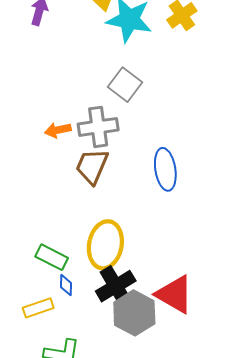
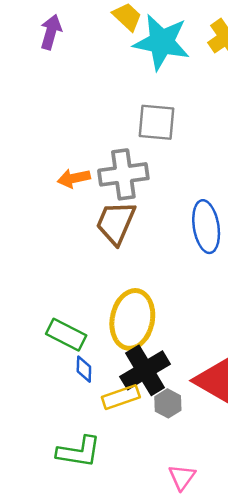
gray square: (125, 85) -> (156, 122), turned -32
yellow rectangle: (38, 308) -> (121, 397), moved
gray hexagon: (134, 313) -> (168, 403), size x0.5

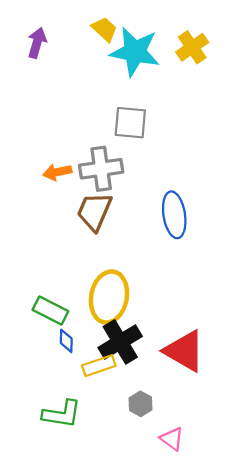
gray hexagon: (168, 403) -> (140, 404), moved
pink triangle: (182, 477) -> (172, 439), moved, turned -30

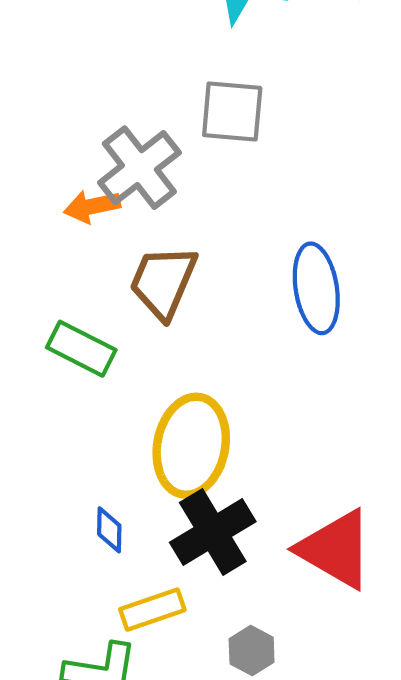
gray cross: (101, 169) -> (139, 168), moved, turned -30
green rectangle: (50, 310) -> (81, 349), moved
yellow rectangle: (99, 366) -> (152, 610), moved

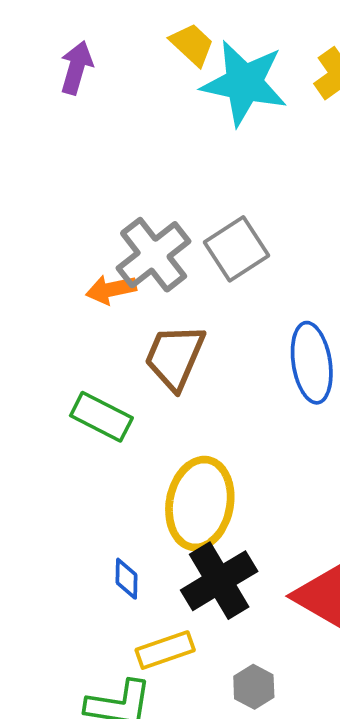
gray square: (232, 112) -> (236, 249), moved, turned -38

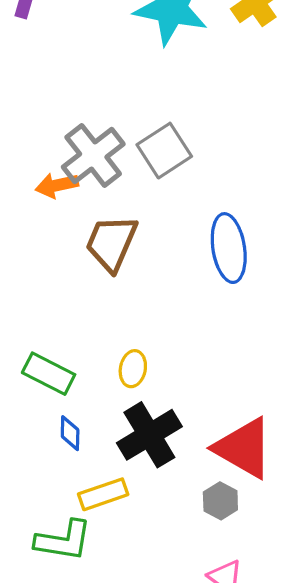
green rectangle: (101, 417) -> (49, 374), moved
yellow ellipse: (200, 504) -> (133, 369), size x0.5
gray hexagon: (254, 687) -> (220, 501), moved

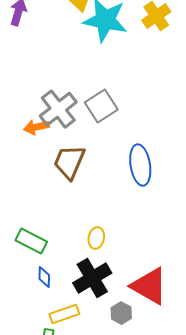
yellow ellipse: (133, 369) -> (96, 238), moved
gray hexagon: (220, 501) -> (121, 313), moved

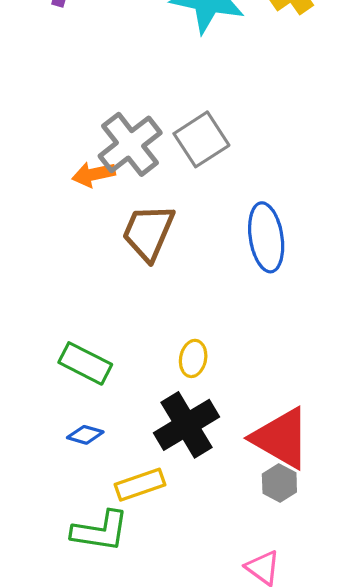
blue diamond: (44, 277) -> (85, 435), moved, turned -75
gray hexagon: (121, 313) -> (279, 483), moved

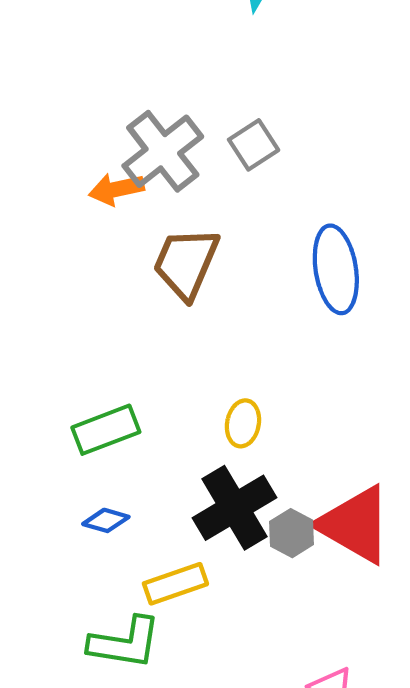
gray square: (201, 139) -> (254, 145), size x0.7
green rectangle: (85, 363) -> (106, 430), turned -48
gray hexagon: (279, 483) -> (292, 533), moved

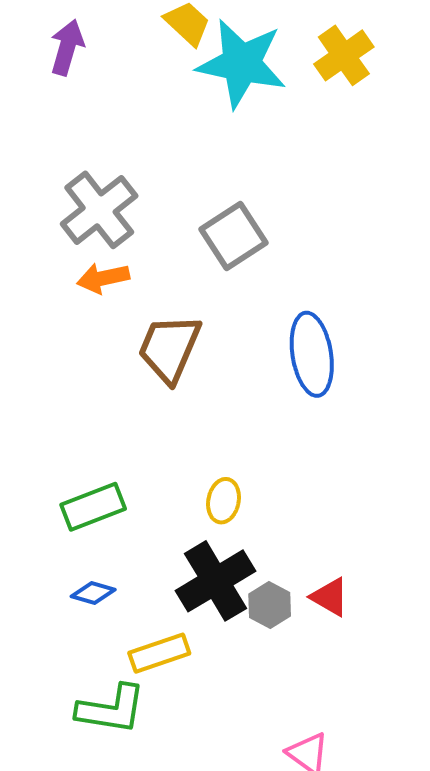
gray square: (254, 145) -> (234, 236), size x1.4
gray cross: (163, 151) -> (99, 210), moved
red triangle: (355, 525) -> (330, 597), size x0.5

